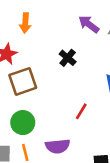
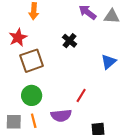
red line: (81, 111) -> (81, 95), moved

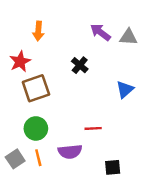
red line: (81, 95) -> (93, 128), turned 56
gray square: (14, 122) -> (15, 159), turned -35

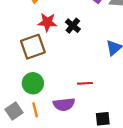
red star: (20, 61) -> (47, 22), moved, turned 30

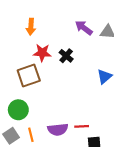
green circle: (33, 83) -> (18, 110), moved
red line: (85, 83) -> (82, 126), moved

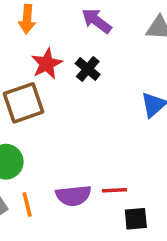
purple arrow: (84, 28) -> (97, 21), moved
red star: (42, 53) -> (47, 64), turned -30

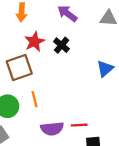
orange line: (27, 204) -> (34, 99), moved

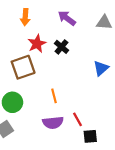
orange line: (34, 99) -> (54, 96), moved
red line: (79, 125) -> (77, 119), turned 64

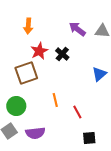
purple arrow: (67, 18) -> (77, 29), moved
red line: (77, 119) -> (77, 112), moved
purple semicircle: (53, 123) -> (35, 133), moved

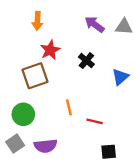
black cross: (62, 54) -> (86, 61), moved
red line: (77, 112) -> (95, 121), turned -48

